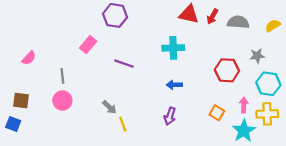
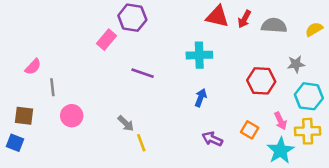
pink rectangle: (88, 45) -> (106, 40), moved
gray line: (62, 76) -> (52, 87), moved
blue arrow: (174, 85) -> (201, 98), turned 112
pink arrow: (244, 105) -> (281, 121), turned 152
purple arrow: (170, 116) -> (212, 139), moved, turned 96

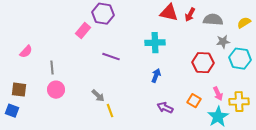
gray star: (296, 64) -> (223, 42), moved
gray line: (52, 87) -> (52, 68), moved
cyan hexagon: (309, 96) -> (240, 59), moved

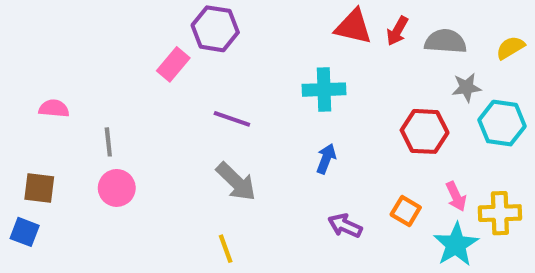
pink semicircle: (26, 52) -> (54, 108), turned -128
gray arrow: (98, 96) -> (236, 182), moved, size x1.5
yellow line: (110, 111) -> (226, 249), moved

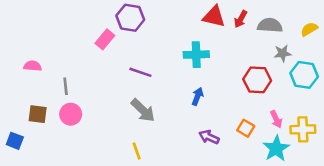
brown square: (39, 188) -> (38, 114), moved

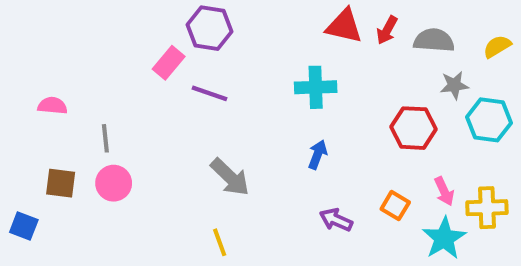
purple line: (140, 72) -> (209, 93), moved

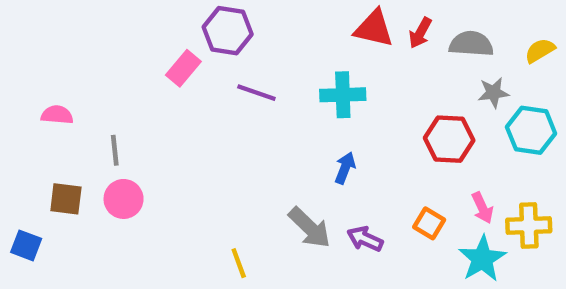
purple line: (209, 93) -> (256, 93), moved
gray arrow: (230, 177) -> (310, 228), moved

